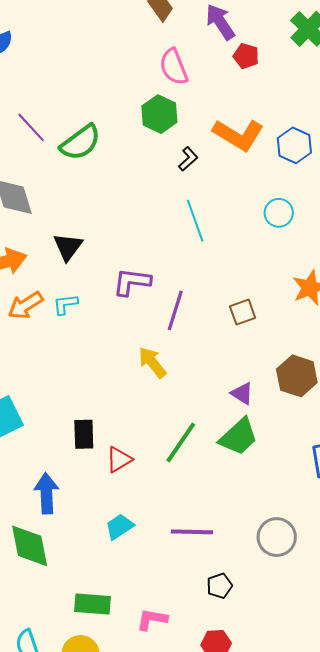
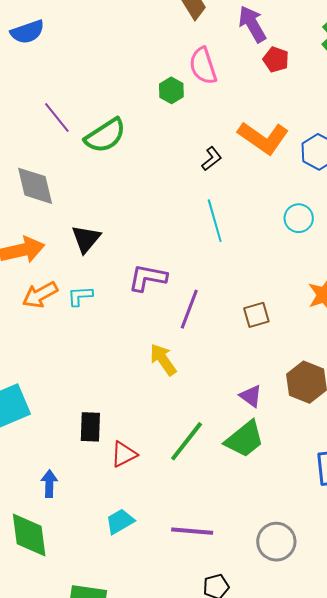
green hexagon: (159, 114) -> (171, 90), moved, size x0.7
blue arrow: (46, 493) -> (49, 484), size x0.7

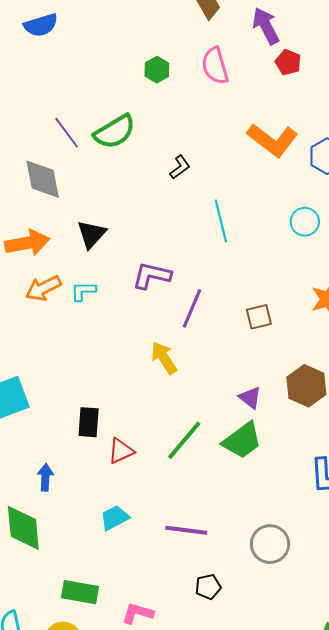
green hexagon: (171, 90) -> (157, 70), moved
purple line: (57, 117) -> (67, 133), moved
black L-shape: (212, 159) -> (180, 167), moved

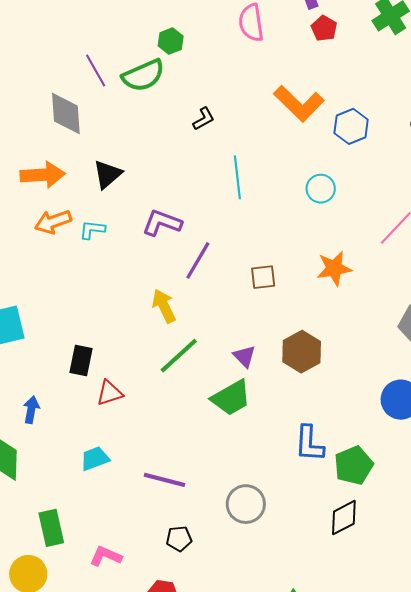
green hexagon: (157, 70) -> (171, 41), moved
green line: (184, 440) -> (179, 356), moved
green rectangle: (80, 592) -> (51, 528), turned 60

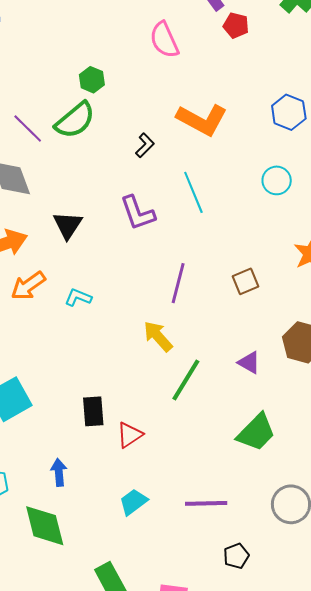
orange L-shape: (299, 103) -> (202, 120), moved
purple L-shape: (162, 223) -> (138, 213), moved, turned -114
cyan L-shape: (92, 230) -> (78, 297), moved, turned 32
green trapezoid: (231, 398) -> (256, 432), moved

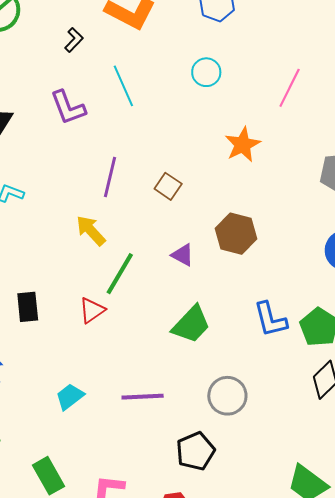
brown square: (245, 281) -> (168, 186), moved, turned -32
red triangle: (130, 435) -> (92, 310), moved
black pentagon: (236, 556) -> (195, 451), moved, size x1.5

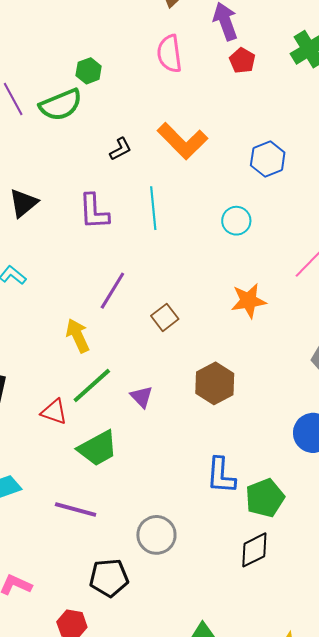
purple triangle: (183, 255) -> (142, 397), moved
red triangle: (92, 310) -> (54, 412), turned 36
green trapezoid: (191, 324) -> (98, 448), moved

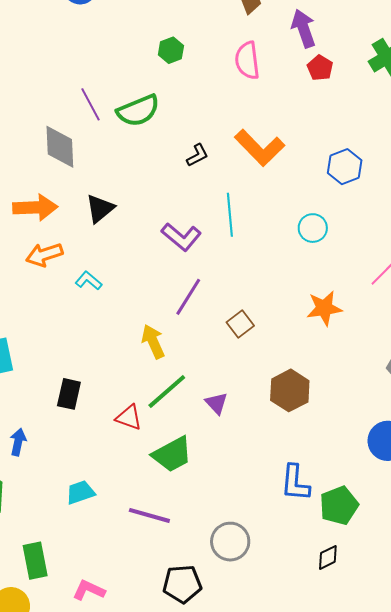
green hexagon: (89, 71) -> (171, 50), moved
purple L-shape: (94, 212) -> (181, 237), moved, turned -48
black diamond: (254, 550) -> (328, 557), size x0.7

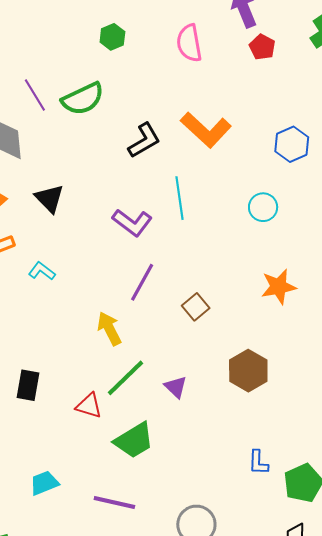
black L-shape: (197, 155) -> (144, 140), size x1.5
black triangle: (100, 209) -> (50, 198), turned -32
blue L-shape: (295, 483) -> (258, 462), size x0.7

